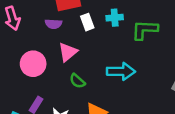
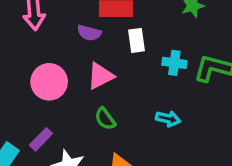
cyan cross: (115, 18) -> (174, 63), moved
cyan arrow: (121, 71) -> (168, 119), size x0.6

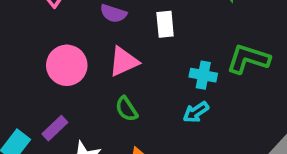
cyan cross: (174, 63) -> (203, 75), moved
cyan arrow: (168, 119) -> (196, 112), turned 130

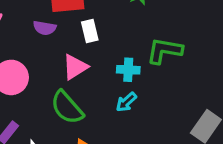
pink triangle: (124, 62) -> (75, 67), moved
green semicircle: (126, 109) -> (67, 107), size x1.6

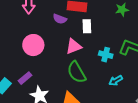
cyan arrow: (126, 102) -> (116, 80), moved
green semicircle: (67, 107) -> (77, 72), moved

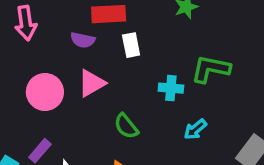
pink triangle: (74, 46) -> (92, 83), moved
green semicircle: (77, 72) -> (126, 126), size x0.7

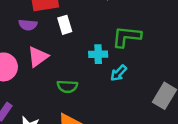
green semicircle: (126, 126) -> (67, 86), turned -42
cyan arrow: (195, 129) -> (119, 73), moved

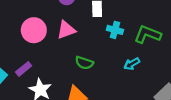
cyan cross: (98, 54) -> (115, 30), moved

